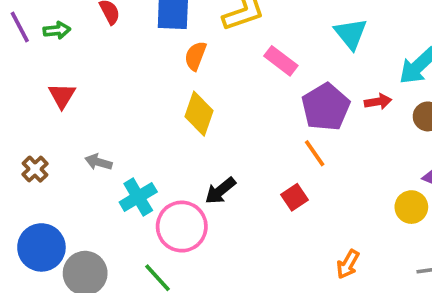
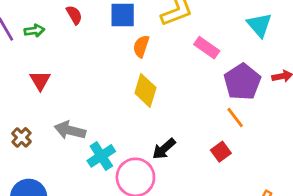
gray arrow: (99, 162) -> (70, 130), size x1.5

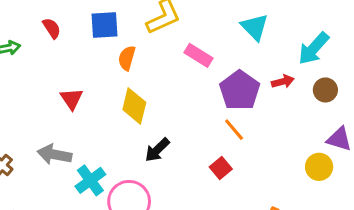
red triangle: (40, 80) -> (71, 99), moved
black arrow: (164, 149) -> (157, 150), moved

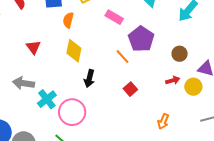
red arrow: (283, 82) -> (173, 80), moved
brown circle: (325, 90) -> (180, 54), moved
orange line: (234, 130) -> (123, 57), moved
black arrow: (157, 150) -> (89, 79), turned -30

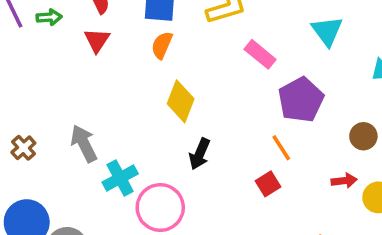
orange semicircle: (68, 20) -> (162, 45), moved
red triangle: (33, 47) -> (97, 40), moved
orange line: (123, 57) -> (281, 148), moved
gray arrow: (23, 83) -> (84, 143), turned 45

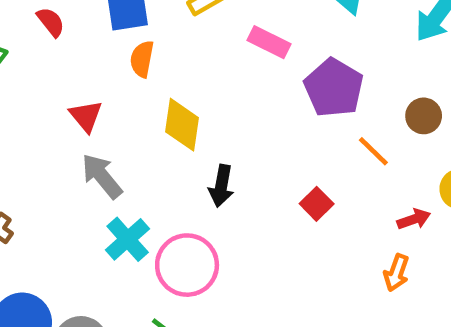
red triangle: (97, 40) -> (86, 116), moved
gray arrow: (84, 143) -> (102, 176), moved
orange line: (281, 148) -> (373, 151), moved
red arrow: (344, 181) -> (414, 219), moved

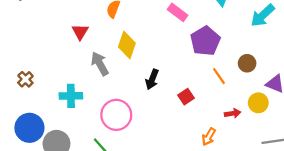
gray arrow: (102, 176) -> (100, 64), moved
black arrow: (221, 186) -> (152, 79), moved
cyan cross: (128, 239) -> (71, 96), moved, turned 30
orange arrow: (396, 273) -> (209, 137), moved

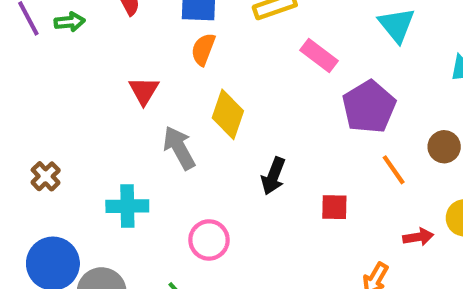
red square: (186, 97) -> (334, 207), turned 35
pink circle: (116, 115) -> (209, 240), size x0.7

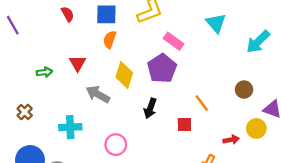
green arrow: (70, 22) -> (44, 72), moved
purple pentagon: (369, 107) -> (162, 68), moved
gray arrow: (179, 148) -> (98, 94), turned -30
orange line: (394, 170) -> (202, 103), moved

